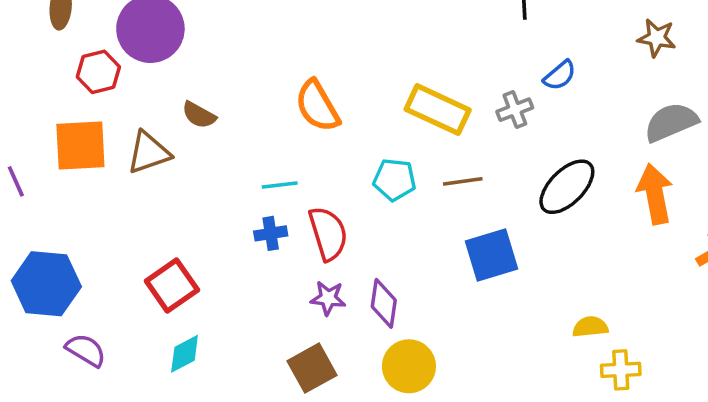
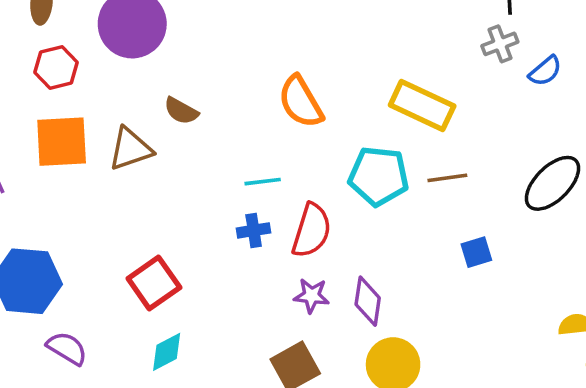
red hexagon: (98, 72) -> (56, 67), moved
gray cross: (515, 110) -> (500, 44), moved
cyan pentagon: (395, 180) -> (379, 176), size x1.4
red semicircle: (328, 233) -> (312, 230), turned 34
blue square: (492, 255) -> (476, 252), size x0.6

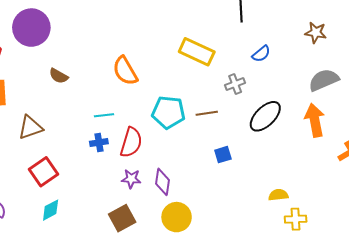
gray cross: (500, 44) -> (235, 84), moved
yellow rectangle: (422, 105) -> (197, 52), moved
brown triangle: (130, 149) -> (30, 127), moved

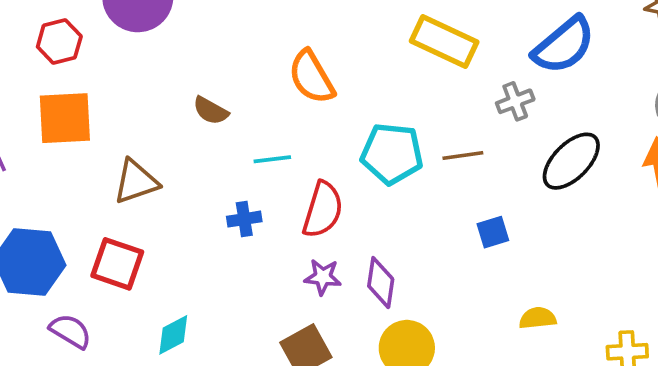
blue semicircle: (261, 54) -> (564, 45), size x1.8
brown semicircle: (59, 76) -> (211, 111), moved
blue cross: (99, 142) -> (244, 219), moved
red square: (43, 172) -> (117, 264), moved, turned -36
yellow semicircle: (278, 195) -> (538, 318), moved

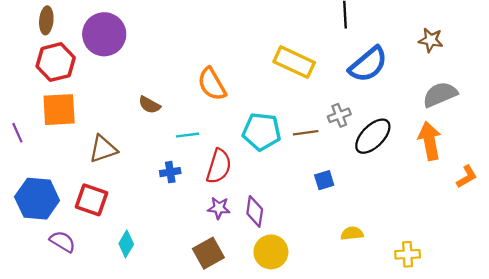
red hexagon: (59, 42) -> (56, 62), size x1.4
gray cross: (515, 101) -> (339, 115), moved
cyan diamond: (173, 335) -> (126, 244), turned -32

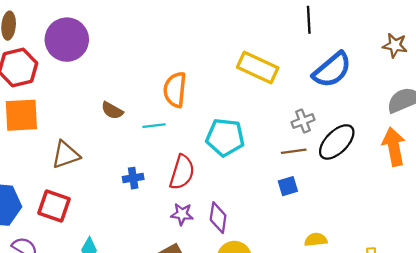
orange semicircle: (212, 84) -> (175, 90), turned 36
brown line: (306, 133) -> (294, 151), moved
cyan line: (188, 135) -> (154, 126), moved

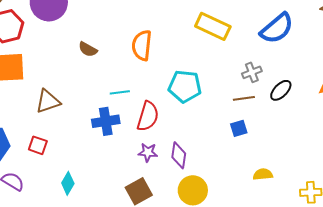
brown semicircle: (112, 111) -> (88, 49), moved
cyan line: (154, 126) -> (120, 92), moved
black ellipse: (337, 142) -> (281, 90), size x0.7
blue cross: (133, 178) -> (106, 121), size x1.5
red square: (54, 206) -> (38, 145), size x0.7

